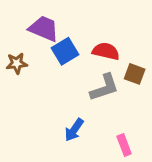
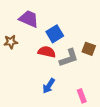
blue square: (65, 51) -> (55, 34), moved
red semicircle: (106, 51) -> (47, 52), moved

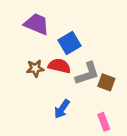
brown star: (11, 42) -> (35, 68), moved
brown square: (89, 49) -> (106, 82), moved

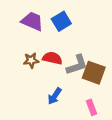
blue square: (70, 43) -> (61, 21), moved
brown square: (106, 82) -> (94, 73), size x1.5

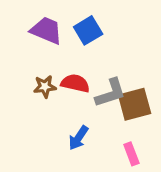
brown square: (94, 73) -> (135, 104), turned -35

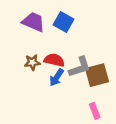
blue square: (88, 30) -> (63, 22), turned -30
blue arrow: (78, 138) -> (57, 77), moved

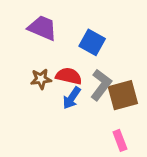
blue square: (63, 22) -> (92, 42), moved
gray L-shape: (80, 67) -> (101, 85), turned -35

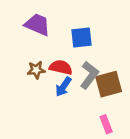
blue square: (92, 42) -> (82, 38), turned -35

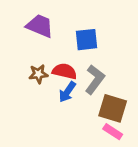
brown square: (109, 84) -> (113, 108), moved, turned 32
pink rectangle: (106, 124) -> (113, 132), turned -36

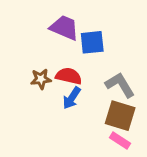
purple trapezoid: (40, 26) -> (64, 28), moved
gray L-shape: (95, 79) -> (120, 85), moved, turned -68

